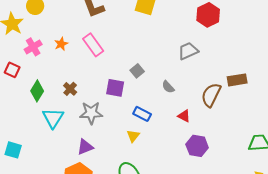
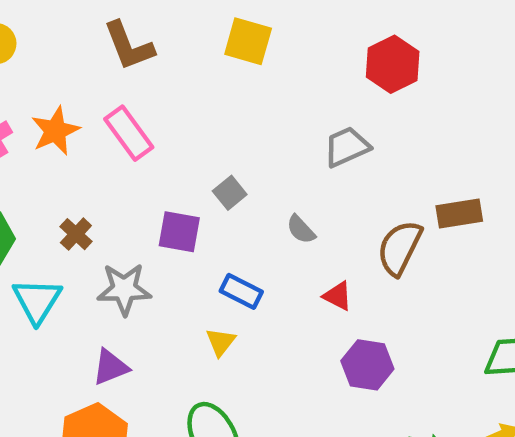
orange star: (61, 44) -> (55, 131), size x1.5

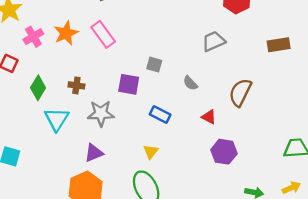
gray square: (230, 193) -> (154, 65), turned -35
brown rectangle: (459, 213) -> (279, 45), moved
brown cross: (76, 234) -> (76, 85), turned -35
yellow triangle: (221, 342) -> (151, 152), moved

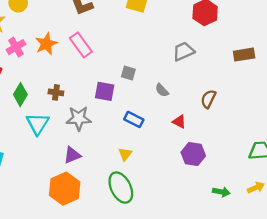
brown semicircle: (240, 92) -> (208, 99), size x0.7

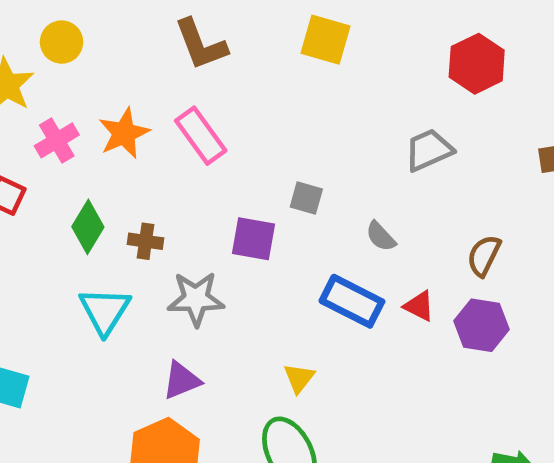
green diamond: (20, 95) -> (88, 227), moved
blue rectangle: (134, 119) -> (352, 301), moved, size x1.4
purple hexagon: (193, 154) -> (481, 325), moved

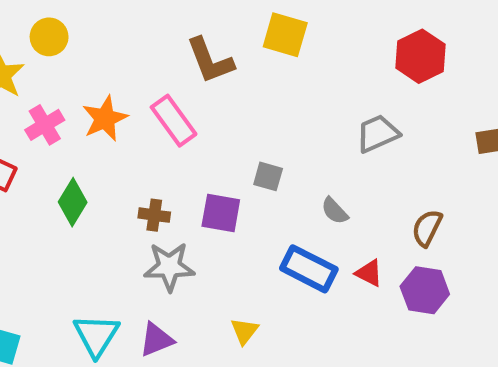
brown L-shape: (201, 44) -> (210, 61), moved
brown cross: (146, 241) -> (154, 215), moved
cyan triangle: (105, 311) -> (96, 335), moved
yellow triangle: (299, 378) -> (244, 331), moved

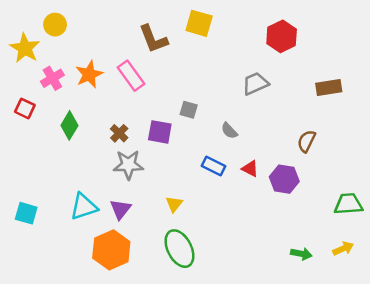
brown cross: (154, 215) -> (119, 133), turned 36
brown semicircle: (427, 228) -> (306, 141), moved
blue rectangle: (309, 269) -> (214, 166), size x0.7
cyan triangle: (96, 335) -> (84, 207), turned 40
purple triangle: (156, 340) -> (121, 209), turned -30

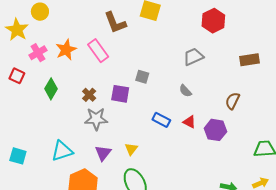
gray semicircle: (229, 131) -> (185, 91), moved
purple triangle: (121, 209) -> (103, 153), moved

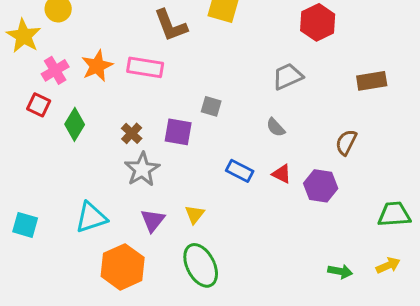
pink rectangle: (98, 51) -> (145, 67), turned -45
red square: (17, 76) -> (39, 105), moved
gray star: (96, 119) -> (142, 169), turned -30

